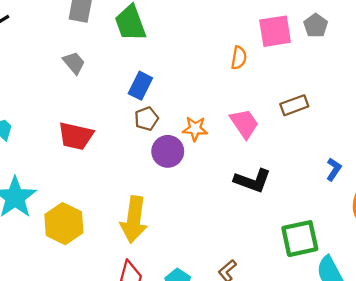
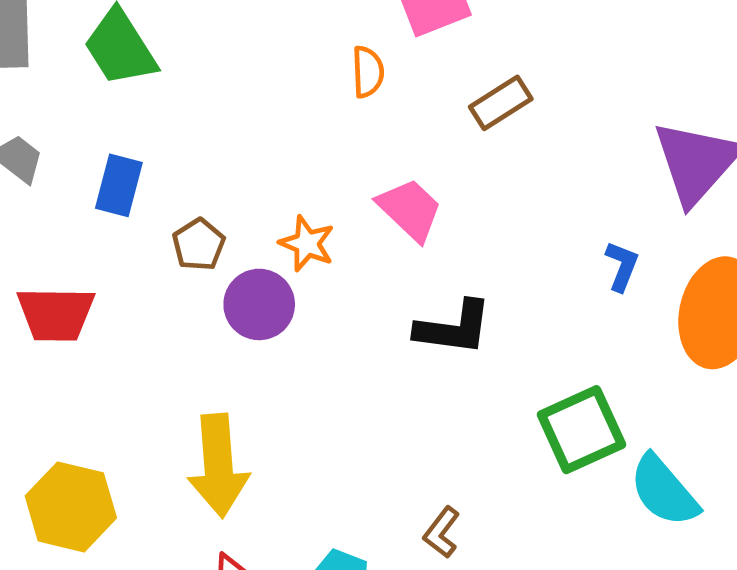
blue rectangle: (140, 86) -> (119, 185), moved
brown rectangle: (294, 105) -> (501, 103), moved
orange star: (195, 129) -> (307, 243), turned 30

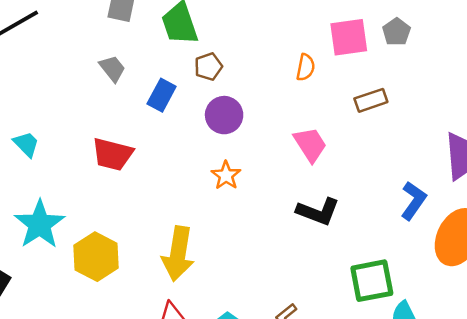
orange star: (307, 243) -> (226, 175), moved
brown pentagon: (199, 245) -> (208, 67), moved
blue L-shape: (622, 266) -> (413, 201), size x1.4
purple circle: (259, 304) -> (224, 115), moved

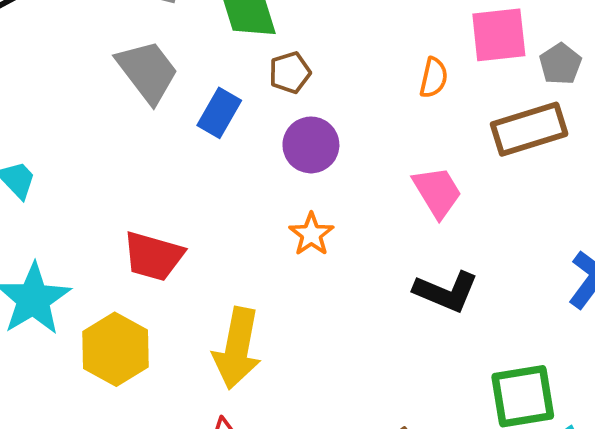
gray pentagon: (396, 32) -> (560, 64), moved
gray trapezoid: (112, 69) -> (147, 71), size x1.6
brown rectangle: (371, 100) -> (529, 129), size x1.5
red trapezoid: (112, 154) -> (153, 256), moved

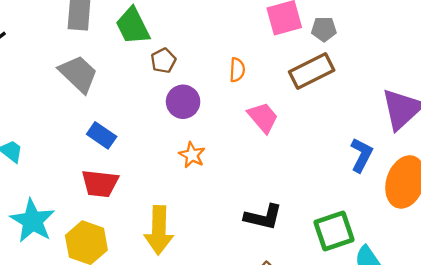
gray pentagon: (560, 64) -> (324, 29), turned -30
orange semicircle: (434, 78) -> (237, 70), moved
blue rectangle: (219, 113) -> (102, 135), moved, turned -76
black L-shape: (446, 292) -> (263, 217), moved

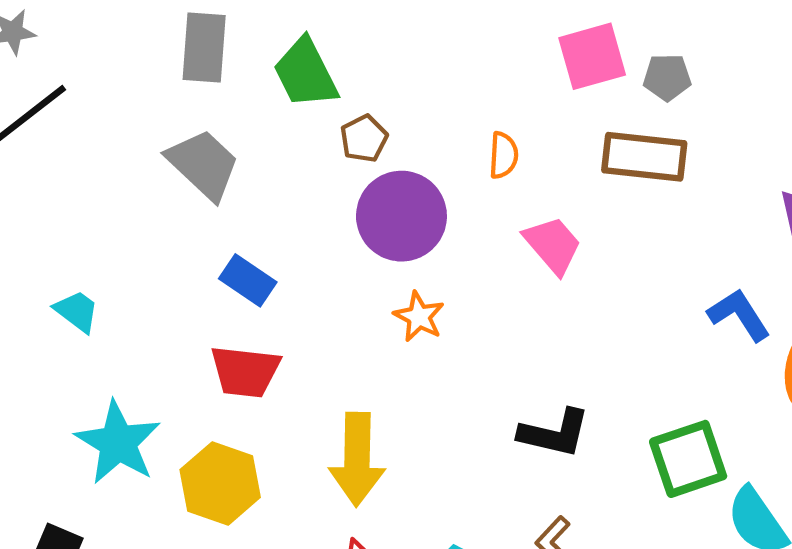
brown rectangle: (312, 71) -> (644, 157), turned 33
purple circle: (183, 102) -> (401, 216), size x1.4
blue L-shape: (361, 155) -> (739, 315), turned -60

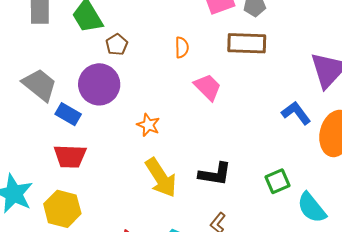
gray trapezoid: (203, 164) -> (40, 85), moved
purple circle: (401, 216) -> (99, 84), moved
yellow arrow: (357, 459) -> (161, 178), moved, turned -30
green square: (688, 459) -> (278, 181), size x0.7

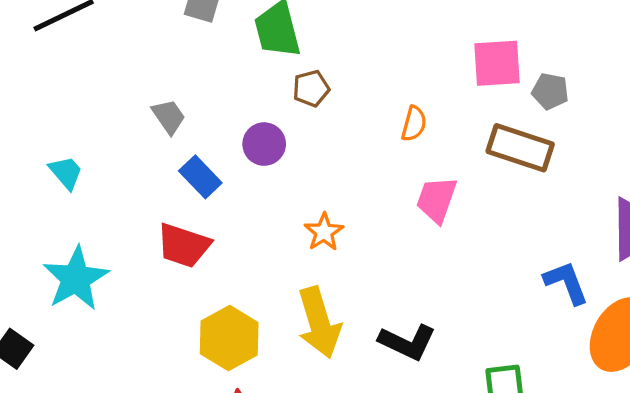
purple circle: (99, 84) -> (264, 144), size x0.6
gray trapezoid: (40, 85) -> (169, 117), size x0.6
pink trapezoid: (208, 87) -> (437, 200), turned -132
yellow hexagon: (62, 209) -> (229, 338), moved

